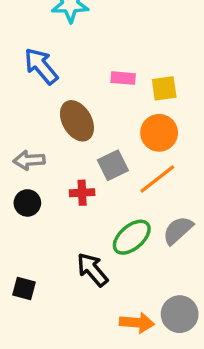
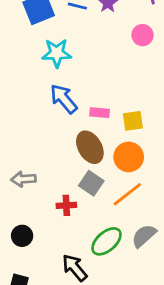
blue arrow: (41, 66) -> (64, 99), moved
brown ellipse: (77, 121) -> (90, 147), moved
gray square: (113, 165) -> (91, 183), turned -30
black circle: (27, 203) -> (22, 236), moved

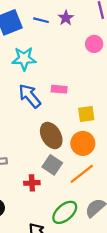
pink rectangle: (100, 113) -> (59, 89), moved

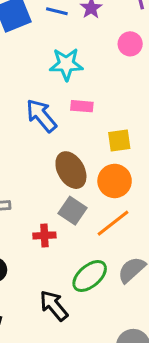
cyan star: (24, 59) -> (66, 64), moved

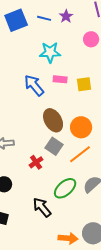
yellow square: (119, 140) -> (84, 84), moved
red cross: (44, 235) -> (36, 162), turned -32

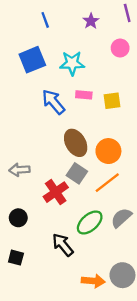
blue line: (44, 18) -> (45, 20), moved, turned 56
blue square: (16, 20) -> (32, 60), moved
red cross: (36, 162) -> (56, 192), size x1.5

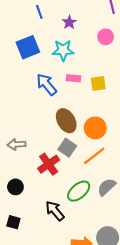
purple star: (91, 21) -> (69, 22), moved

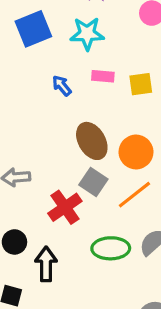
blue arrow: (47, 84) -> (62, 86), size x0.6
green ellipse: (79, 191) -> (111, 248), turned 40
black arrow: (55, 211) -> (46, 264), moved, turned 40

